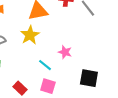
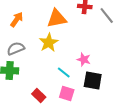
black square: (89, 78) -> (93, 80), moved

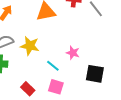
yellow star: (49, 42) -> (30, 46), moved, turned -30
black square: (93, 80) -> (95, 74), moved

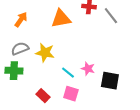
pink star: (73, 53) -> (88, 69), moved

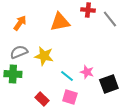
black square: (110, 81) -> (109, 84), turned -30

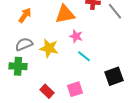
pink star: (87, 72) -> (76, 36), moved
cyan line: (67, 76) -> (84, 56), moved
pink square: (70, 97) -> (75, 89), turned -35

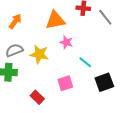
cyan line: (84, 56) -> (85, 62), moved
pink square: (75, 89) -> (65, 83), moved

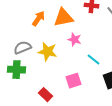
orange arrow: (15, 21) -> (38, 19), moved

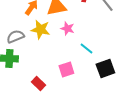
yellow star: (48, 52) -> (40, 30), moved

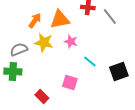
black square: (105, 68) -> (119, 71), moved
pink square: (66, 70) -> (70, 82), turned 35

